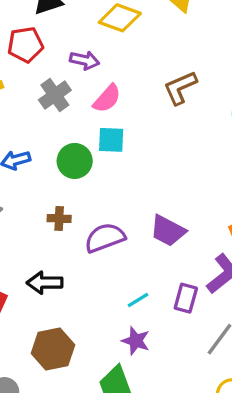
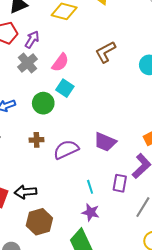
purple arrow: (85, 60) -> (32, 40), moved, turned -66
cyan square: (111, 140) -> (65, 88), turned 36
black arrow: (45, 283) -> (25, 192), moved
cyan line: (138, 300) -> (90, 187), turned -72

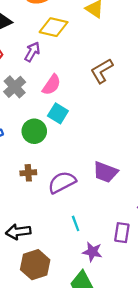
purple arrow: (32, 40) -> (32, 52), moved
purple rectangle: (120, 183) -> (122, 233), moved
cyan line: (90, 187) -> (76, 223), moved

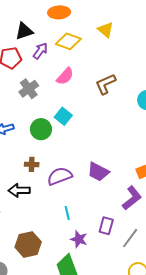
purple arrow: (32, 52) -> (40, 51), moved
pink semicircle: (51, 85) -> (65, 76), moved
black arrow: (18, 232) -> (19, 190), moved

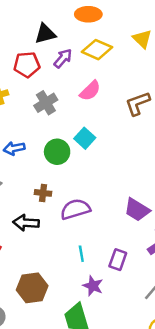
purple trapezoid: (98, 172) -> (137, 210), moved
purple rectangle: (106, 226) -> (118, 260), moved

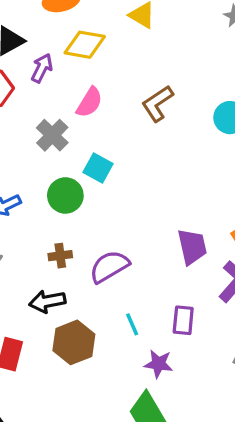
gray cross: (46, 103) -> (52, 135), moved
purple trapezoid: (137, 210) -> (192, 247), turned -120
brown hexagon: (32, 288) -> (74, 342), moved

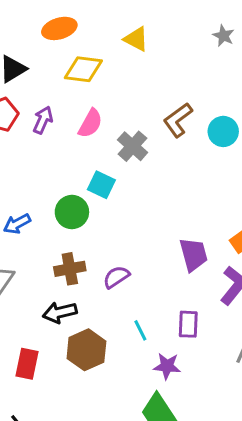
purple arrow: (42, 68) -> (43, 120), moved
brown L-shape: (157, 103) -> (178, 120), moved
gray cross: (52, 135) -> (133, 146), moved
brown cross: (60, 256) -> (70, 269), size x1.4
purple semicircle: (109, 267) -> (116, 277), size x0.7

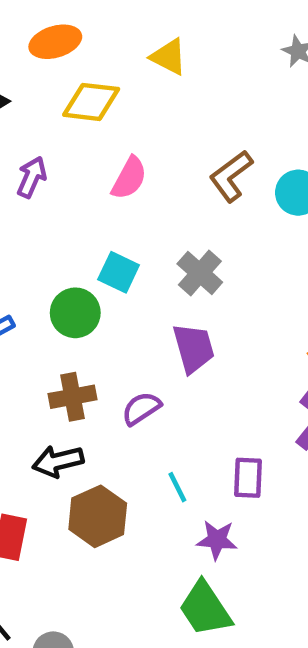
pink semicircle: (90, 123) -> (129, 178), moved
gray cross: (133, 146) -> (200, 273), moved
purple trapezoid: (193, 255) -> (194, 348), moved

